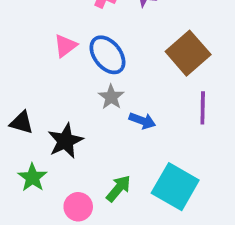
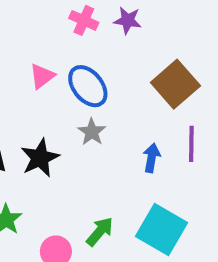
blue arrow: (142, 121) -> (152, 158), moved, turned -100
black star: (65, 141) -> (40, 158), moved

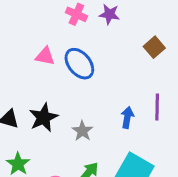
pink triangle: (42, 76) -> (45, 56), turned 48
brown square: (175, 84) -> (154, 47), moved, size x0.6
gray star: (92, 132) -> (82, 131), moved

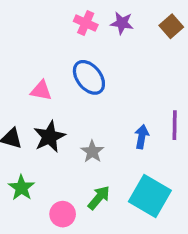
brown square: (154, 47) -> (171, 26), moved
pink triangle: (45, 56) -> (41, 91), moved

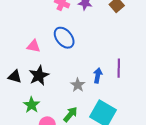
gray star: (92, 152) -> (78, 85), moved
green star: (21, 188) -> (32, 105), moved

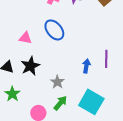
gray star: (78, 85) -> (57, 82), moved
green star: (32, 105) -> (12, 94), moved

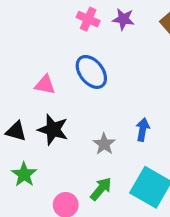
black star: (30, 66) -> (53, 130), turned -30
gray star: (57, 82) -> (104, 144), moved

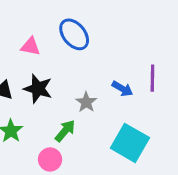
blue arrow: (143, 130) -> (122, 89), turned 110
green arrow: (101, 189) -> (65, 131), moved

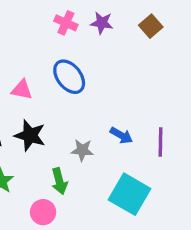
purple line: (152, 78) -> (161, 142), moved
gray star: (86, 102) -> (82, 150), turned -30
green arrow: (65, 131) -> (59, 181), turned 125

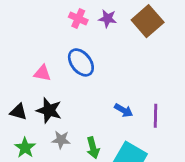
brown square: (151, 26) -> (148, 21), size x1.6
gray star: (82, 150) -> (61, 140), moved
green arrow: (59, 181) -> (93, 148), moved

